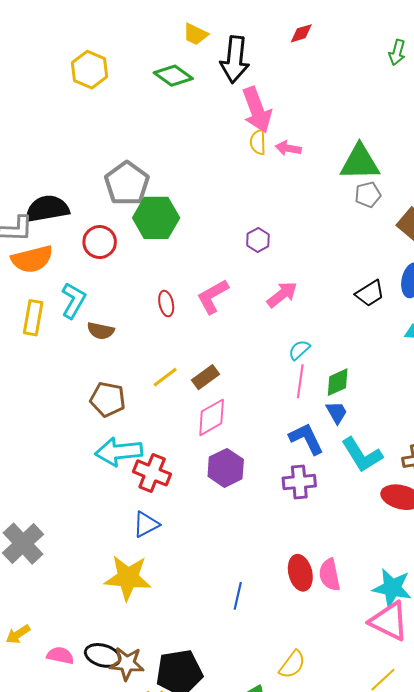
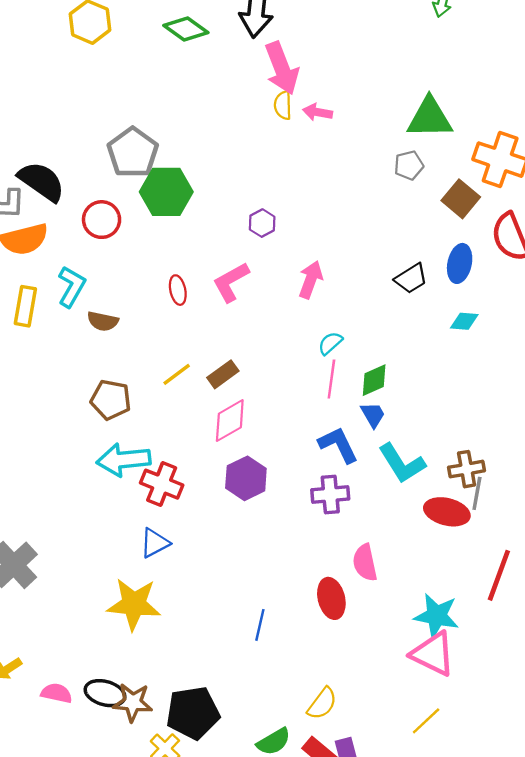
green triangle: (360, 162) -> (430, 118), moved
black semicircle: (47, 209) -> (41, 181), turned 45
purple hexagon: (258, 240) -> (262, 223), moved
pink arrow: (282, 294) -> (311, 280), turned -32
pink semicircle: (330, 575) -> (365, 563), moved

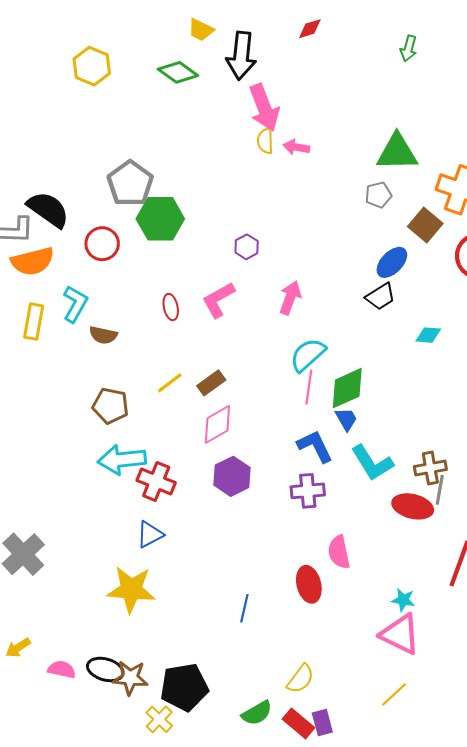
blue ellipse: (460, 263) -> (392, 262), moved, turned 32
cyan semicircle: (330, 343) -> (308, 355), size x1.6
green diamond: (374, 380) -> (347, 388), size x1.4
cyan star: (437, 616) -> (403, 600), size x0.6

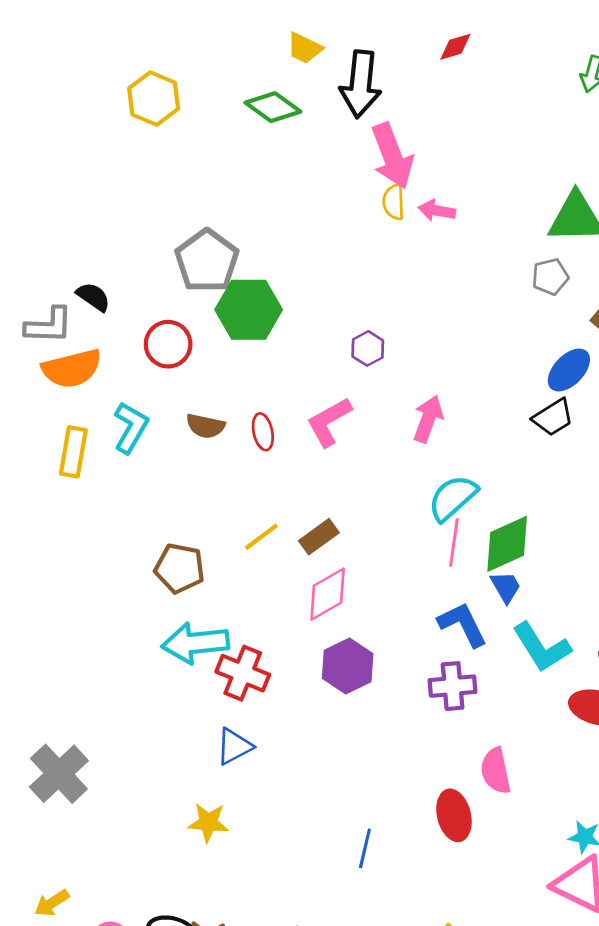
black semicircle: (48, 209) -> (93, 297), size x0.6
brown semicircle: (103, 335) -> (205, 426), moved
yellow star: (131, 590) -> (208, 823), size x0.6

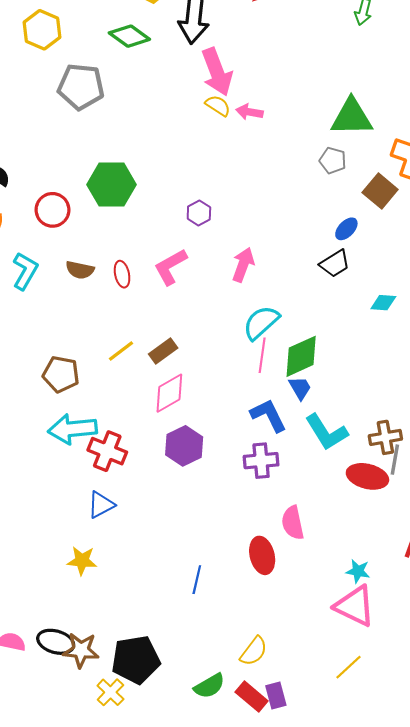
yellow semicircle: (394, 202) -> (218, 106), turned 125
gray pentagon: (207, 261) -> (81, 87), moved, turned -30
gray pentagon: (550, 277) -> (333, 160), turned 30
blue ellipse: (569, 370) -> (346, 229), size x0.7

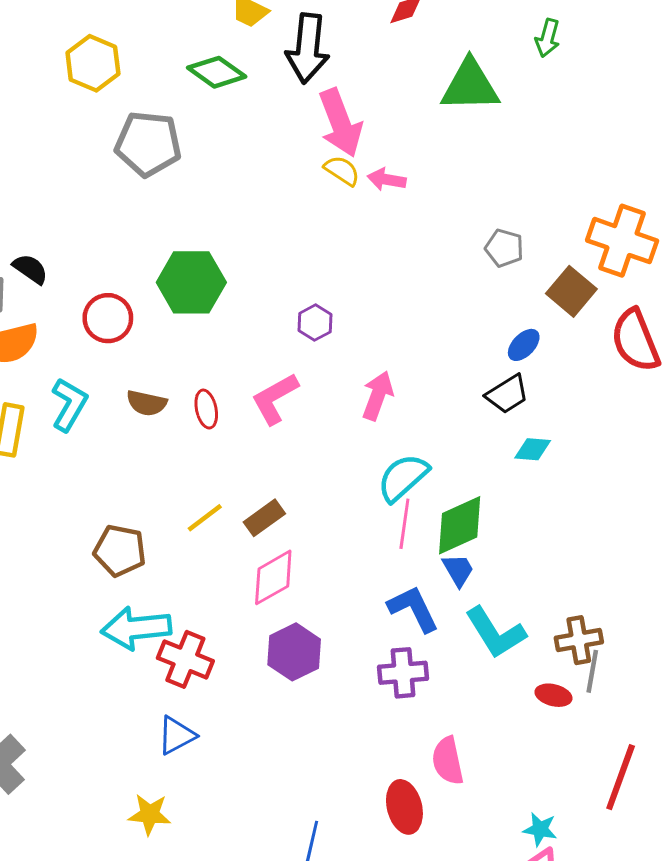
green triangle: (352, 117) -> (470, 86), moved
cyan diamond: (383, 303) -> (533, 449), moved
red ellipse: (367, 476) -> (553, 695), size x0.6

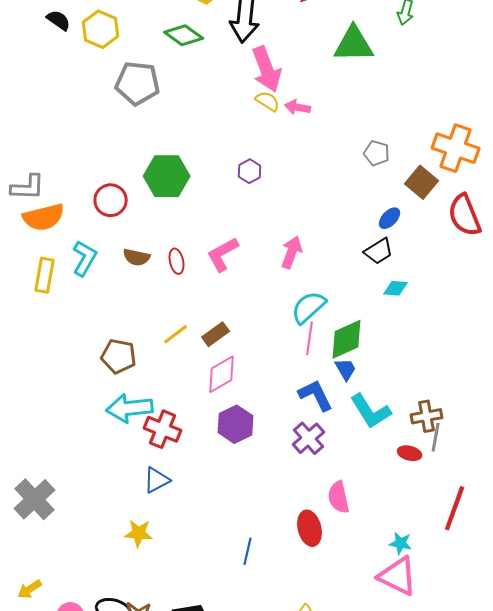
black semicircle: (30, 269) -> (59, 20), moved
purple hexagon: (315, 323) -> (250, 171), moved
purple cross: (403, 673) -> (309, 438), turned -36

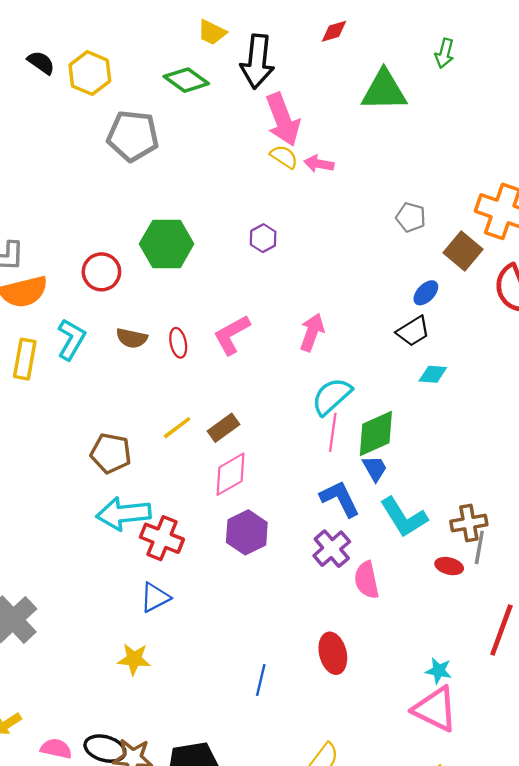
pink semicircle: (339, 497) -> (367, 580), moved

